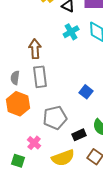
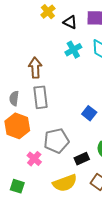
pink cross: (34, 143) -> (34, 159), moved

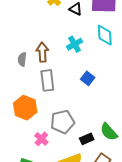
cyan cross: (73, 50) -> (75, 44), moved
gray semicircle: (14, 98) -> (22, 59), moved
blue square: (89, 113) -> (88, 78), moved

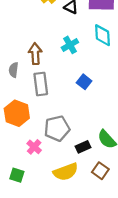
gray semicircle: (22, 59) -> (14, 70), moved

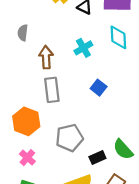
gray semicircle: (14, 70) -> (23, 33), moved
pink cross: (34, 147) -> (27, 158), moved

